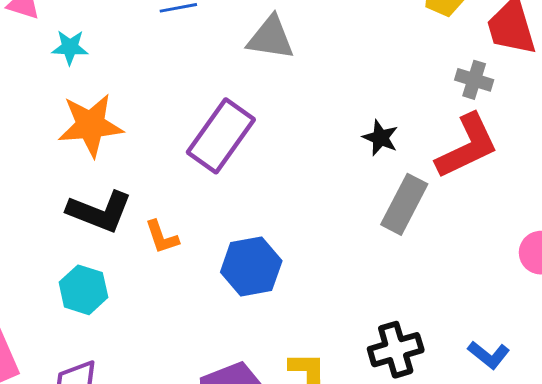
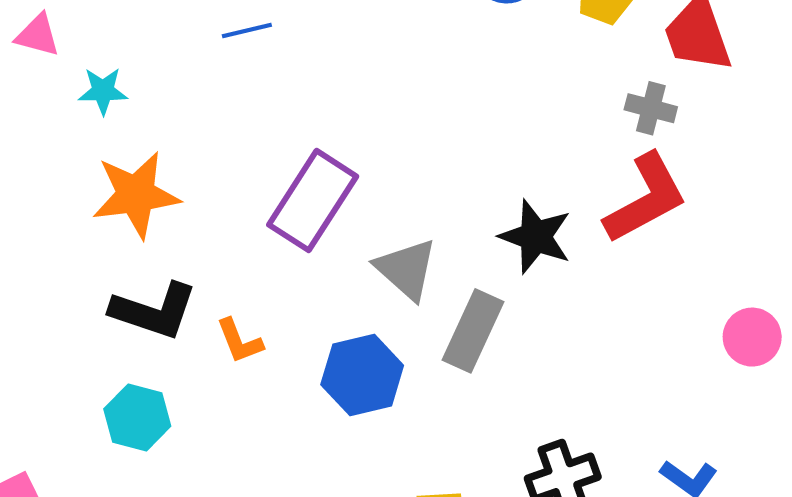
gray triangle: (271, 38) -> (406, 269), moved, turned 36
black star: (380, 138) -> (536, 237), moved, size x1.5
gray rectangle: (404, 204) -> (473, 331), moved

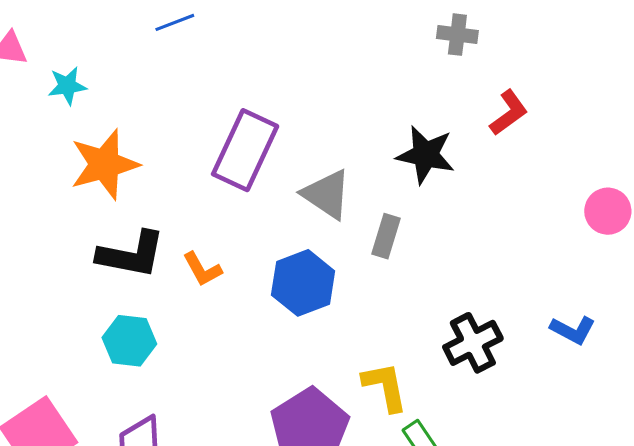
gray cross: (651, 108) -> (457, 35), moved
red L-shape: (646, 198) -> (509, 113), size x0.6
gray rectangle: (473, 331) -> (386, 236), size x0.7

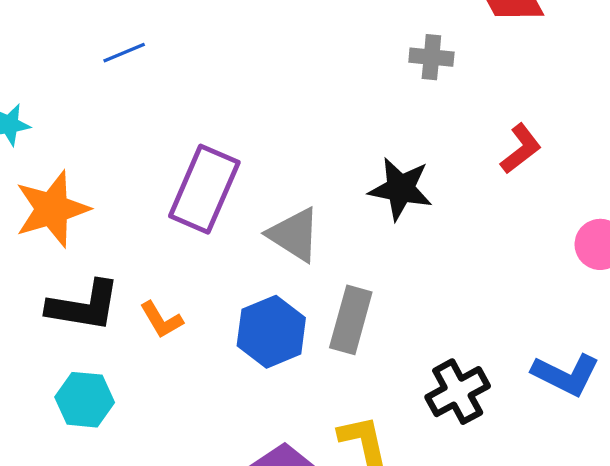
red L-shape: (509, 113) -> (521, 149), moved
gray rectangle: (386, 236) -> (351, 320), moved, size x1.4
blue L-shape: (573, 330) -> (566, 375), size x1.4

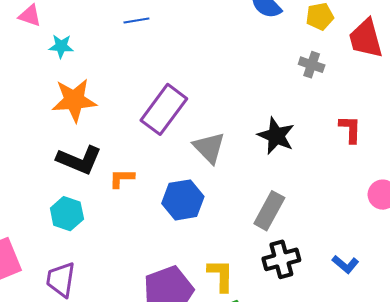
red L-shape: (521, 149) -> (350, 129), turned -64
orange L-shape: (161, 320) -> (122, 178), turned 108
gray rectangle: (351, 320) -> (269, 211), moved
blue L-shape: (566, 375) -> (345, 264), size x0.7

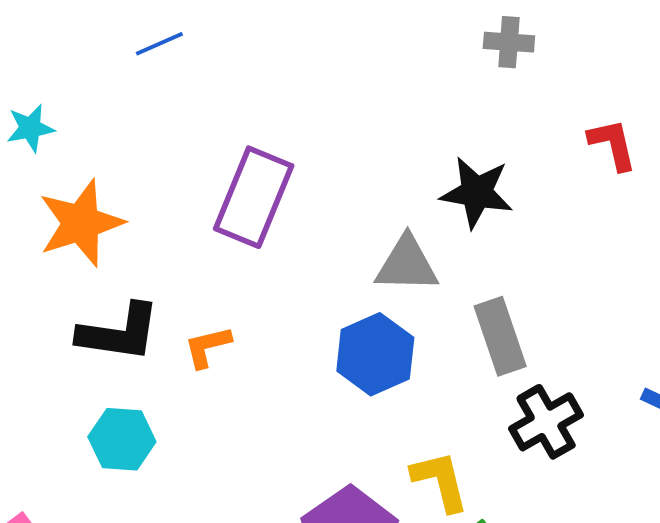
gray triangle: (209, 148) -> (407, 264), moved, turned -30
blue hexagon: (183, 200) -> (375, 354), moved
gray rectangle: (269, 211) -> (500, 336), turned -33

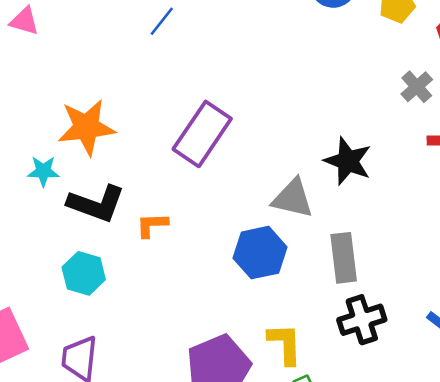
gray cross: (509, 42) -> (417, 87), moved, turned 32
blue line: (159, 44) -> (162, 21), turned -40
cyan star: (30, 128) -> (43, 171), moved

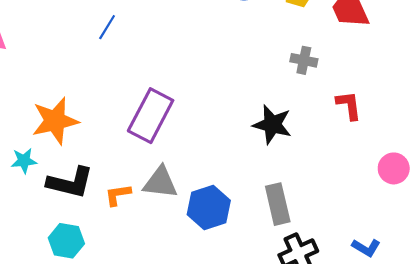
gray cross: (417, 87) -> (304, 60), moved, turned -30
gray triangle: (293, 198) -> (160, 183), moved

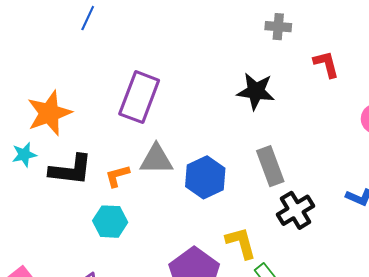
cyan hexagon: (66, 241) -> (110, 222), moved

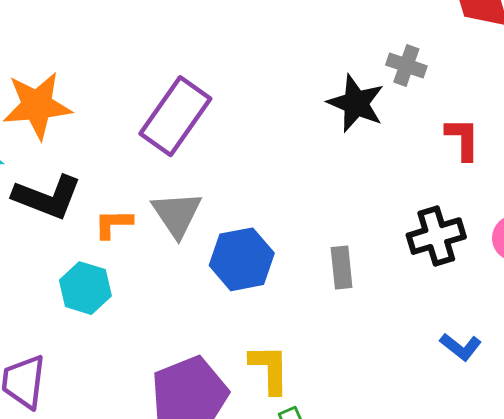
black star: (256, 91) -> (356, 103), moved
gray triangle: (156, 159) -> (177, 214), turned 42
gray rectangle: (270, 166) -> (342, 267), size x0.7
black cross: (295, 210) -> (436, 236), moved

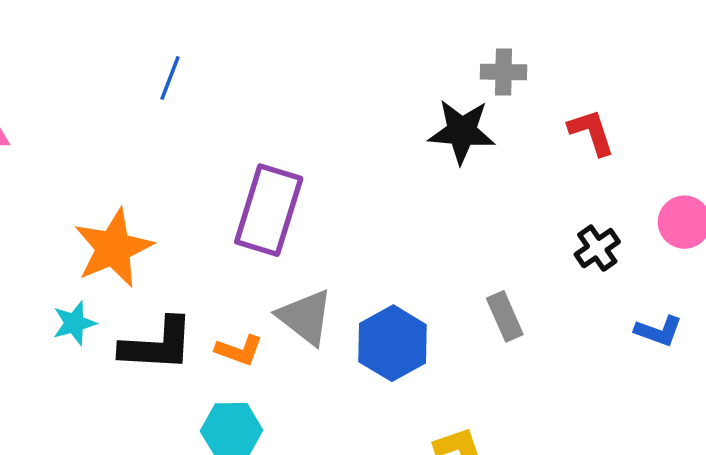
orange L-shape: (113, 224) -> (239, 350), turned -141
black cross: (436, 236) -> (597, 248), size x0.7
blue L-shape: (461, 347) -> (658, 331), moved

